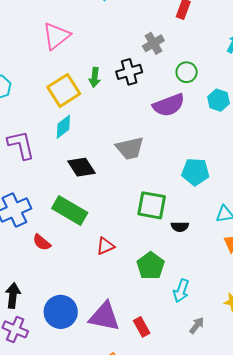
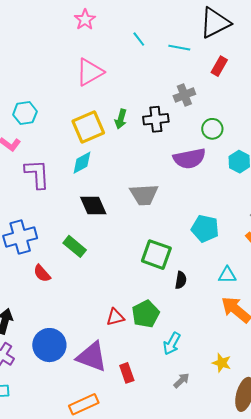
green rectangle: (70, 210) -> (75, 246), size x0.7
black semicircle: (180, 227) -> (181, 280), turned -90
red triangle: (105, 246) -> (115, 317), moved

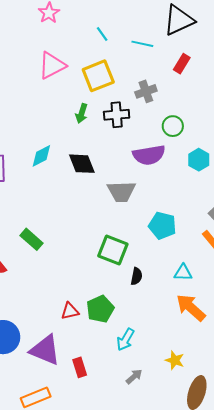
yellow square: (88, 127) -> (98, 76), moved
gray trapezoid: (144, 195) -> (121, 192), moved
black diamond: (93, 205) -> (82, 164), moved

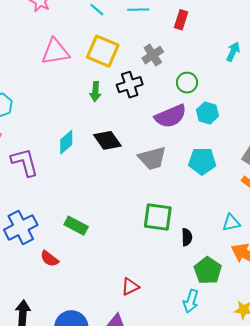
pink triangle: (52, 65) -> (55, 52), turned 32
yellow square: (98, 76) -> (103, 51), turned -32
cyan hexagon: (199, 160) -> (207, 113), moved
cyan pentagon: (162, 226) -> (202, 161), moved
green pentagon: (100, 309) -> (208, 270), moved

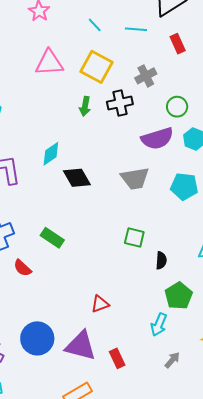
red rectangle: (181, 20) -> (178, 44), turned -48
black diamond: (107, 140) -> (77, 178), moved
green square: (158, 217) -> (134, 237), size x0.7

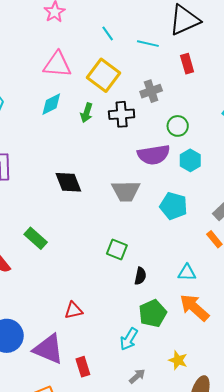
cyan diamond: (51, 154) -> (51, 104), moved

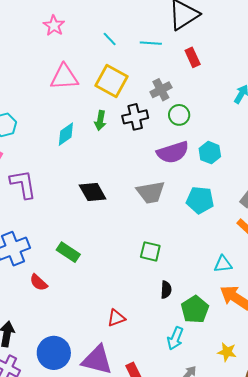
cyan diamond: (51, 104) -> (66, 134), moved
green circle: (178, 126) -> (179, 115), moved
black semicircle: (140, 276) -> (166, 290), moved

